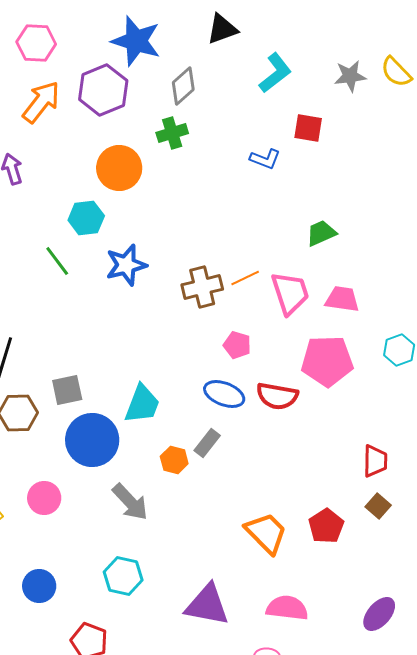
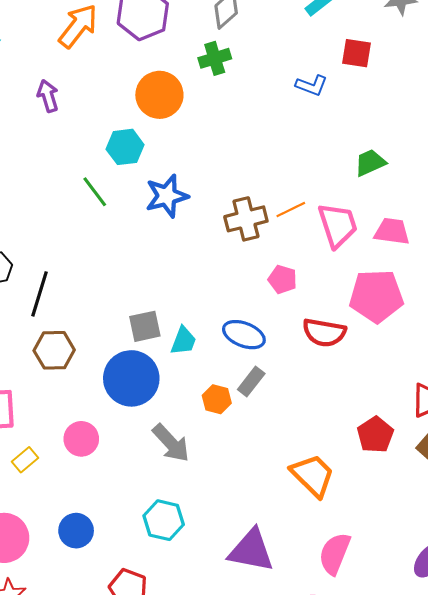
gray square: (67, 390) -> (145, 326), moved
blue ellipse: (224, 394) -> (244, 335), moved
cyan trapezoid: (142, 404) -> (183, 341), size x0.7
red pentagon: (326, 526) -> (375, 435), moved
pink semicircle: (287, 608) -> (335, 554), turned -75

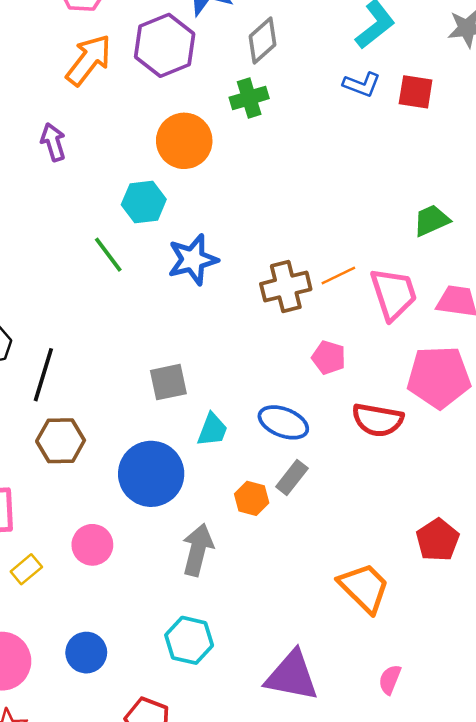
blue L-shape: (312, 85) -> (362, 85), moved
gray square: (145, 326) -> (168, 382), moved
gray arrow: (171, 443) -> (198, 550), turned -123
pink semicircle: (335, 554) -> (390, 679), size x0.6

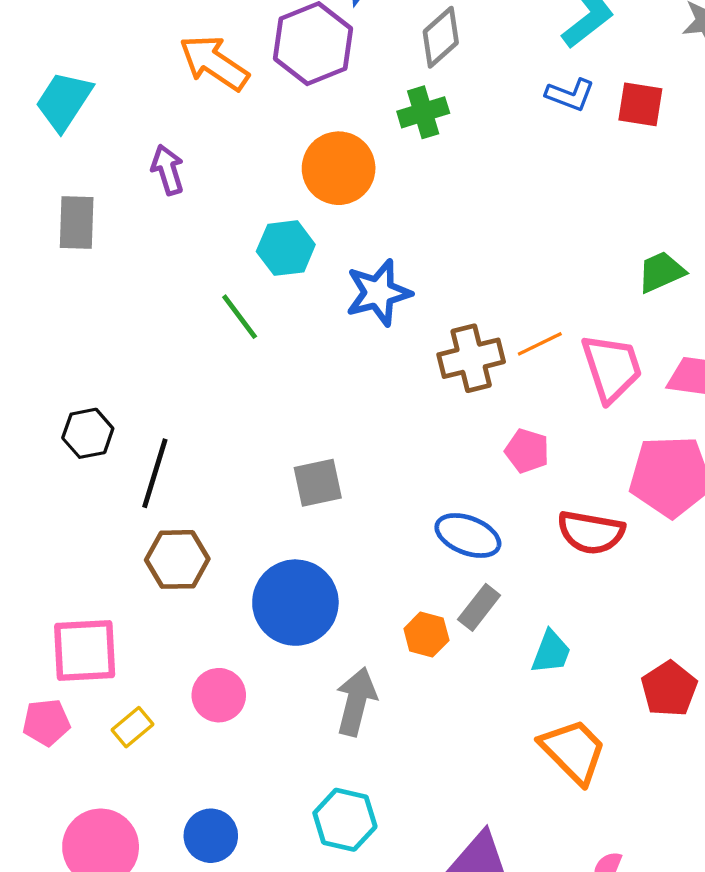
orange arrow: (89, 60) -> (214, 63), turned -94
blue star: (193, 260) -> (378, 293), moved
cyan trapezoid: (212, 430) -> (551, 652), moved

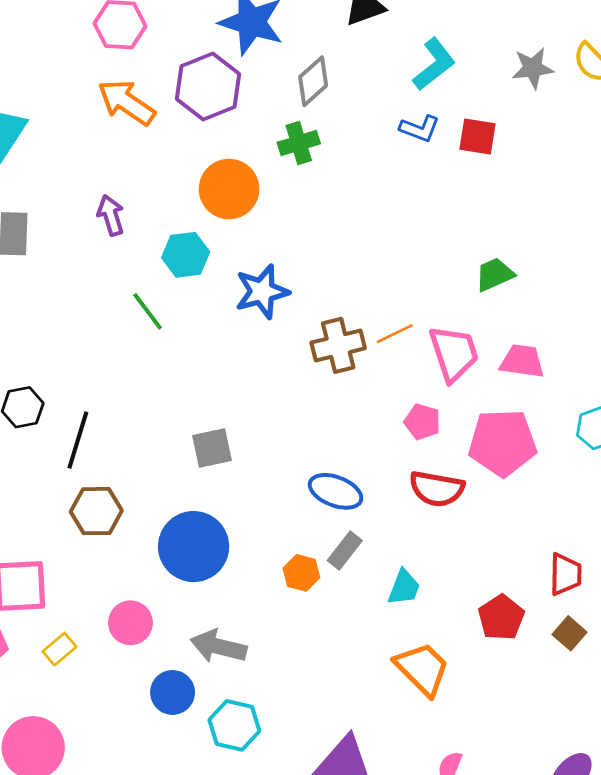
purple arrow: (168, 170) -> (111, 215), moved
pink pentagon: (527, 451) -> (422, 422), moved
gray arrow: (356, 702) -> (219, 646), moved, turned -90
blue circle: (211, 836) -> (173, 692), moved

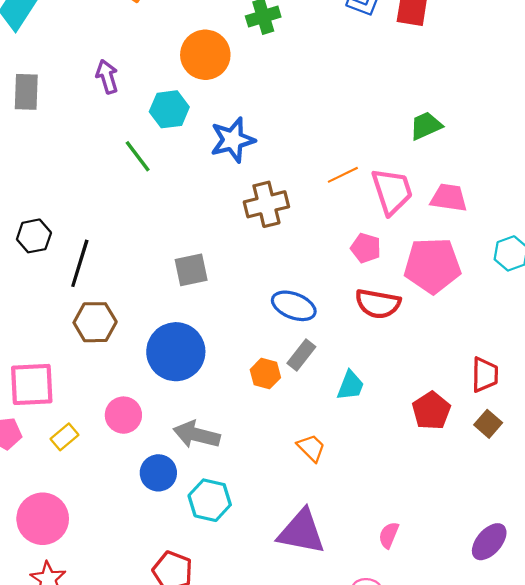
brown cross: (338, 345) -> (266, 204), moved
orange trapezoid: (422, 669) -> (311, 448), moved, size x0.6

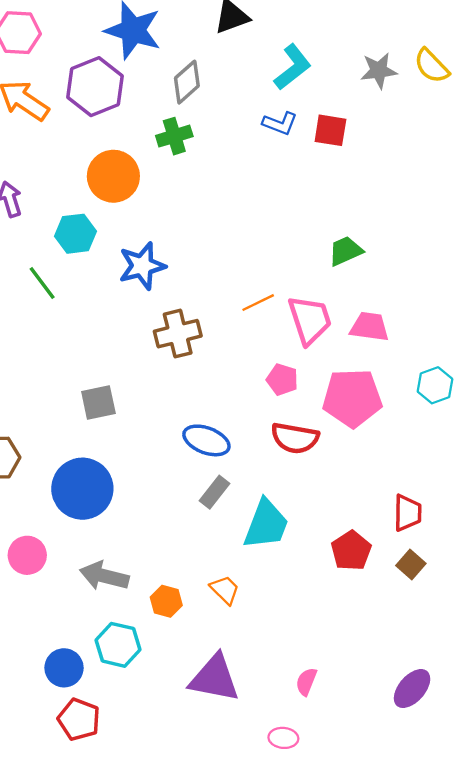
orange hexagon: (265, 374) -> (166, 601), moved
cyan trapezoid: (351, 386) -> (266, 524), size x1.6
blue circle: (158, 473) -> (64, 668), moved

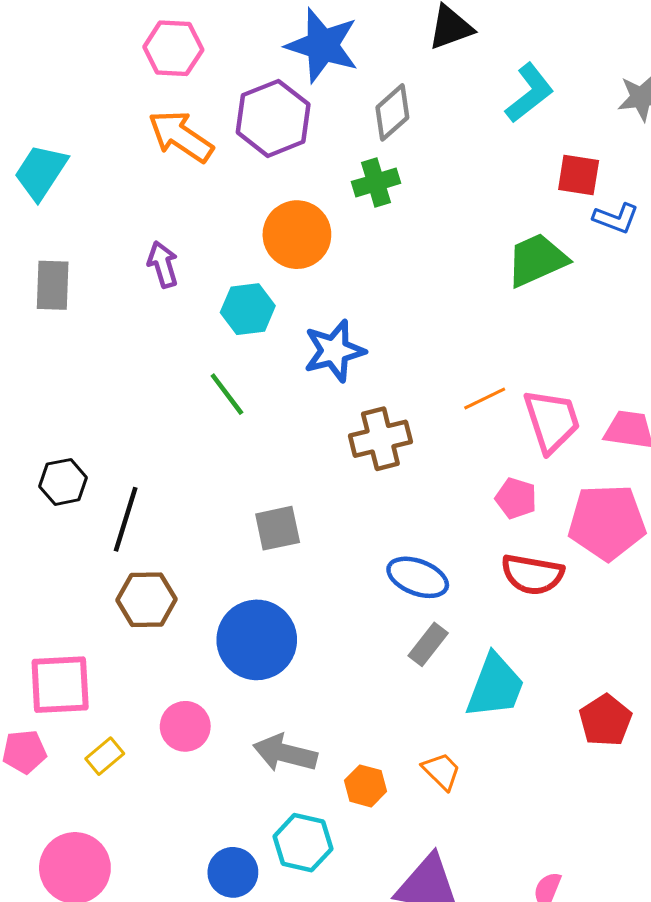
blue L-shape: (280, 123) -> (616, 218), moved
green trapezoid: (345, 251) -> (537, 260), moved, size x1.4
green line: (42, 283) -> (227, 394), moved

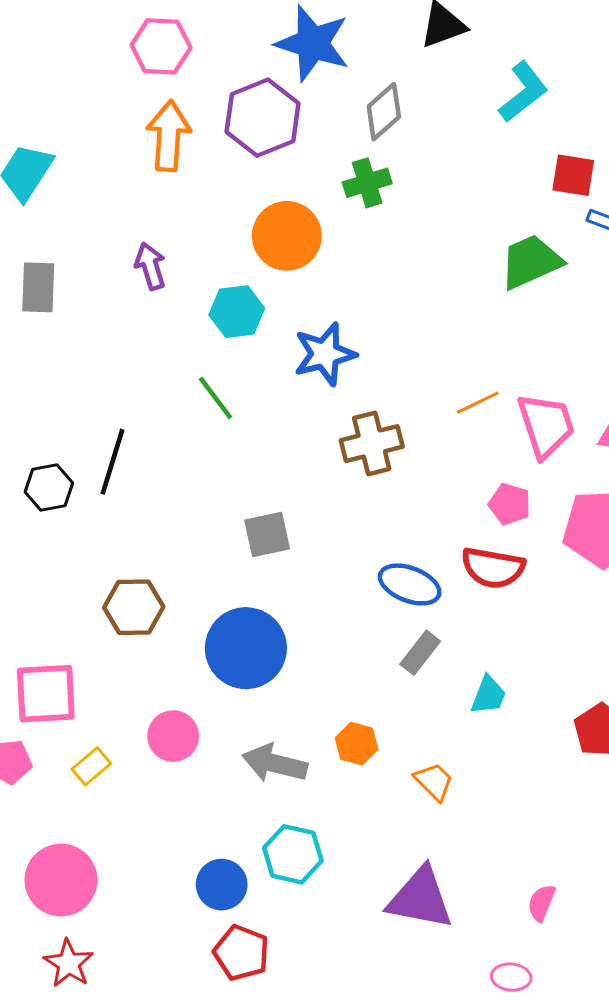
orange arrow: (181, 136) -> (169, 136), turned 60
black line: (126, 519) -> (113, 462), moved
red semicircle: (532, 574) -> (493, 568), moved
cyan trapezoid: (495, 686) -> (488, 695), size x0.6
orange hexagon: (366, 786) -> (357, 744), moved

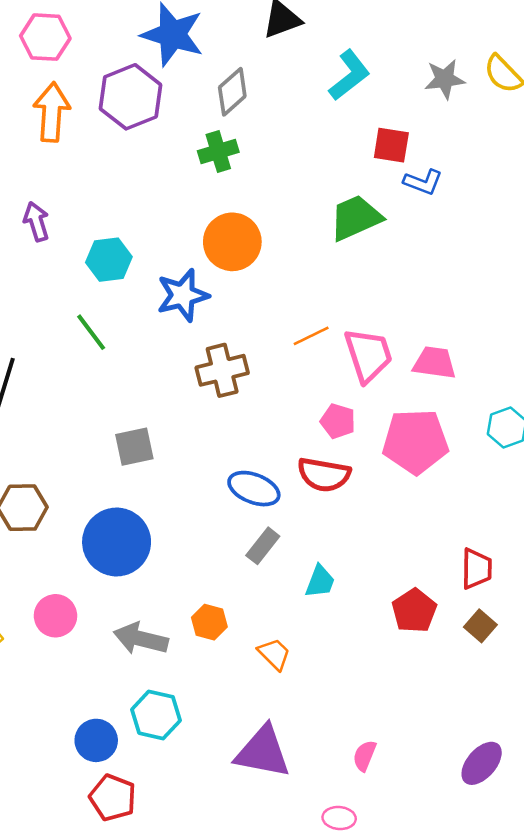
orange circle: (287, 236) -> (232, 242), moved

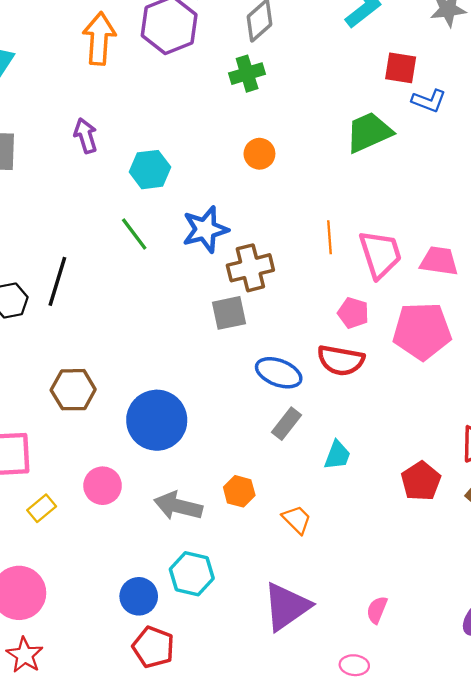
orange circle: (232, 242) -> (259, 154), size x0.6
blue star: (183, 295) -> (205, 229), moved
orange line: (311, 336) -> (329, 237), turned -68
gray square: (134, 447) -> (229, 313), moved
purple triangle: (263, 752) -> (287, 606), turned -46

